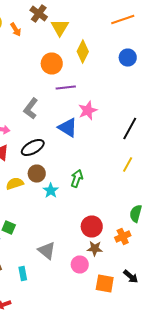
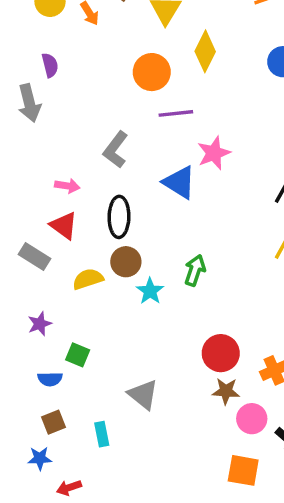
black ellipse: (33, 148) -> (119, 217), turned -60
pink circle: (80, 264) -> (252, 419), moved
orange square: (105, 284) -> (243, 470), moved

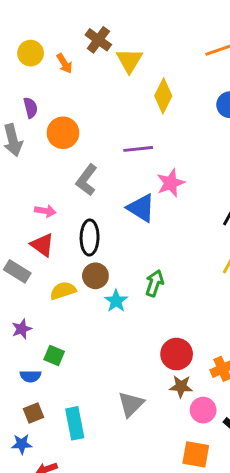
orange circle: (152, 72) -> (63, 133), moved
gray triangle: (143, 395) -> (131, 404), moved, turned 36
cyan rectangle: (102, 434) -> (75, 423), size x1.5

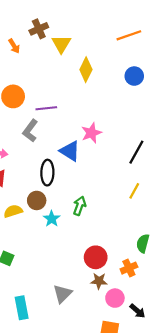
brown cross: (98, 40) -> (39, 29), turned 30
purple line: (138, 149) -> (46, 108), moved
black ellipse: (90, 237) -> (47, 173), moved

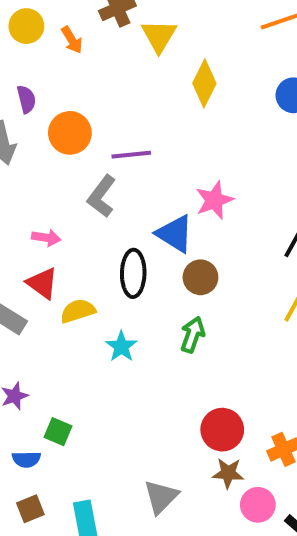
brown circle: (37, 200) -> (200, 277), moved
yellow semicircle: (13, 211) -> (78, 311), moved
cyan star: (52, 219) -> (121, 347), moved

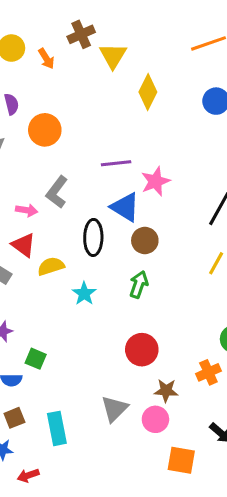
purple line: (131, 155) -> (116, 163), moved
gray L-shape: (102, 196) -> (57, 192), moved
red circle: (222, 430) -> (142, 350), moved
pink circle: (258, 505) -> (155, 419), moved

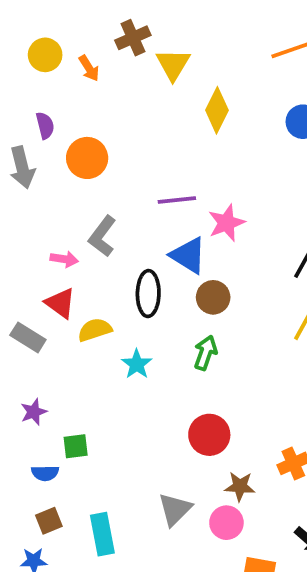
green square: (36, 359) -> (76, 446), turned -30

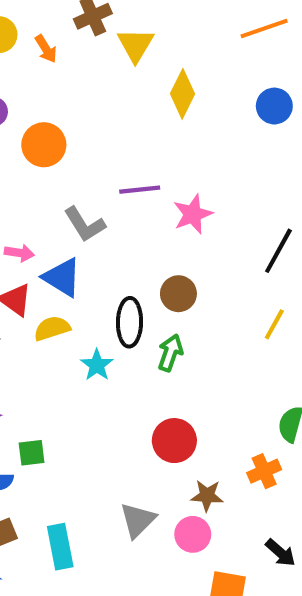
gray L-shape: (102, 236) -> (85, 224), moved, turned -69
blue triangle: (188, 255) -> (62, 277), moved
black ellipse: (148, 294) -> (130, 322), moved

